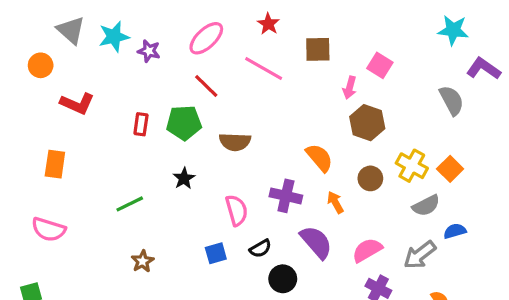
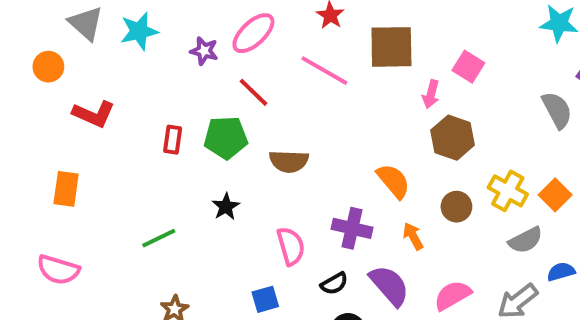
brown square: (318, 49) -> (391, 47), size x1.4
purple star: (149, 51) -> (204, 51), moved
black semicircle: (260, 249) -> (334, 284), moved

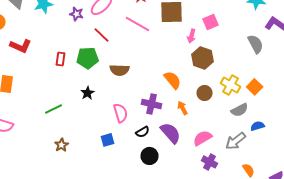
pink square: (468, 67) -> (210, 22), turned 35

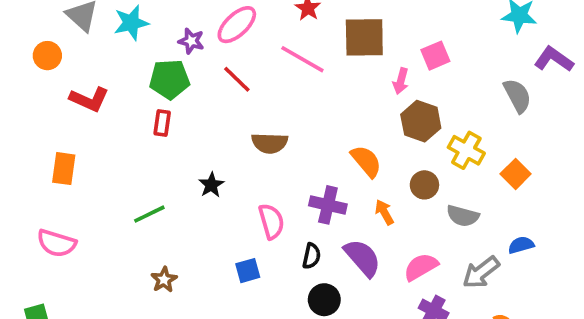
green pentagon: (88, 58) -> (169, 79), moved
yellow cross: (230, 85) -> (466, 150), moved
gray semicircle: (240, 110) -> (463, 216), moved, turned 42
black semicircle: (142, 132) -> (312, 256), turned -48

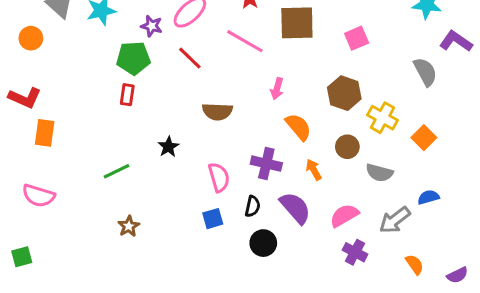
pink arrow: (401, 81) -> (277, 89), moved
red L-shape: (89, 99) -> (25, 98), moved
blue square: (248, 271) -> (213, 219), moved

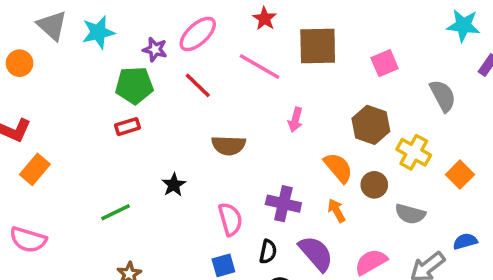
gray semicircle: (425, 72) -> (443, 96), moved
red rectangle: (127, 95) -> (127, 127), turned 65
orange semicircle: (298, 127) -> (338, 168), moved
orange rectangle: (45, 133) -> (35, 169), turned 32

